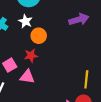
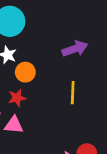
yellow line: (86, 79) -> (73, 93), moved

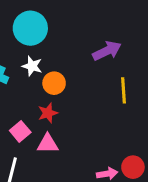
yellow line: (73, 93) -> (123, 90), moved

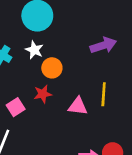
yellow line: (123, 90) -> (104, 94), moved
pink triangle: (48, 144) -> (78, 106), moved

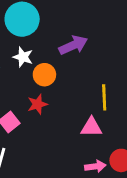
purple arrow: (103, 45) -> (73, 45), moved
pink triangle: (78, 106) -> (91, 127), moved

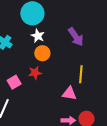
purple arrow: (73, 45) -> (76, 37), moved, turned 72
white star: (23, 57) -> (38, 36), moved

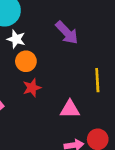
red star: (35, 73) -> (32, 88), moved
yellow line: (81, 74) -> (97, 80), moved

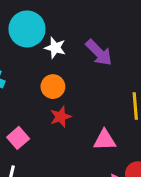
white star: (16, 39) -> (55, 48), moved

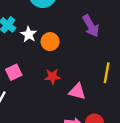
white star: (55, 48) -> (29, 34), moved
red star: (61, 117) -> (52, 77), moved

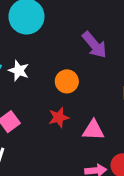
orange circle: (50, 42) -> (67, 81), moved

